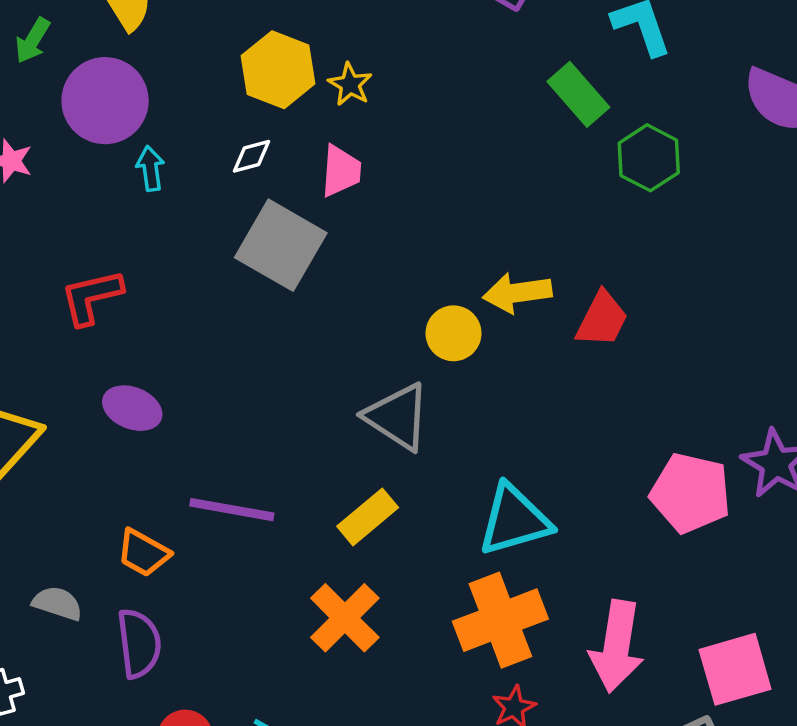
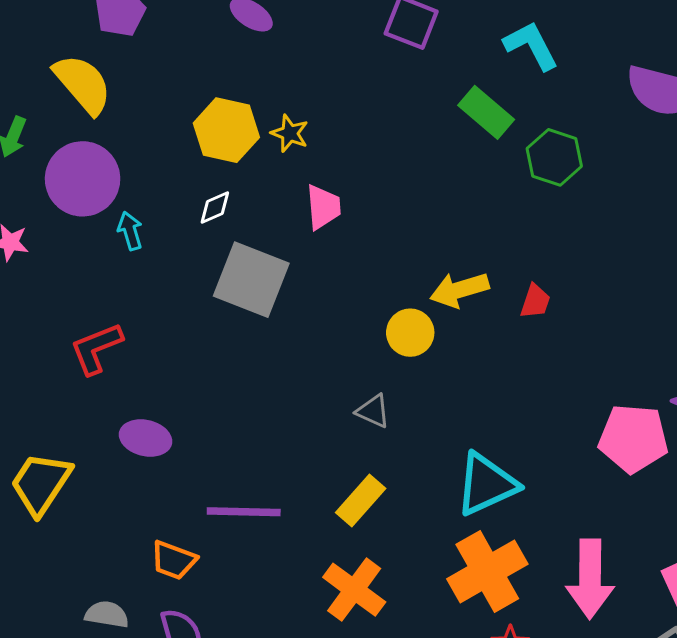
pink trapezoid: (341, 171) -> (323, 207), moved
red trapezoid: (602, 319) -> (535, 301), size x0.7
gray triangle: (397, 417) -> (373, 411), size x0.6

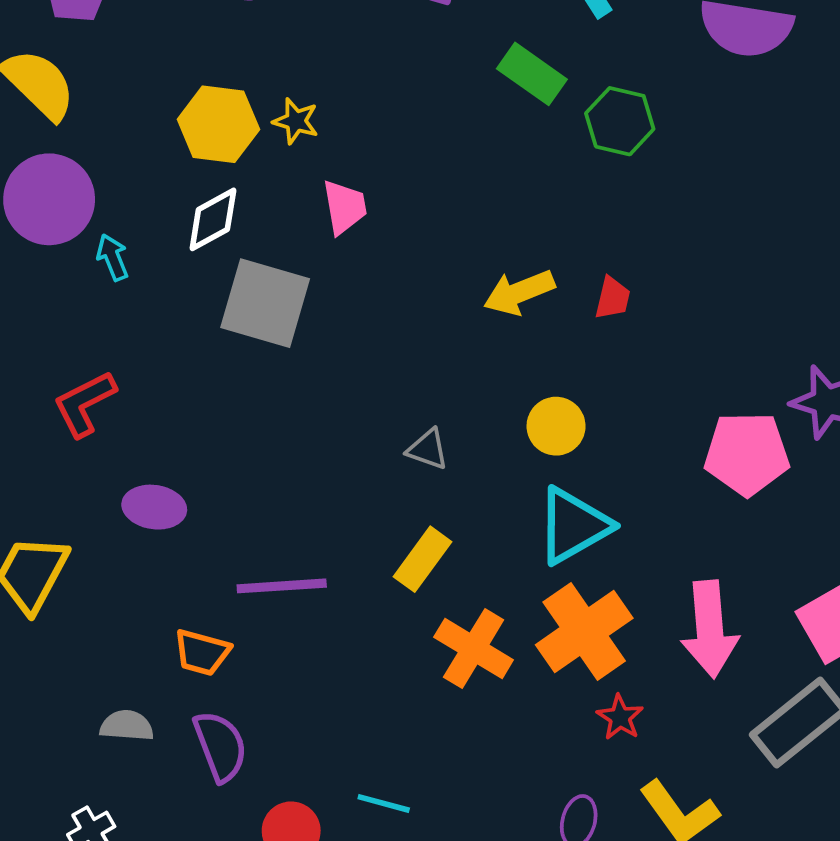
white diamond: (215, 207) -> (213, 219), size x1.5
yellow circle: (410, 333) -> (556, 426), moved
orange cross: (354, 590) -> (474, 649), moved

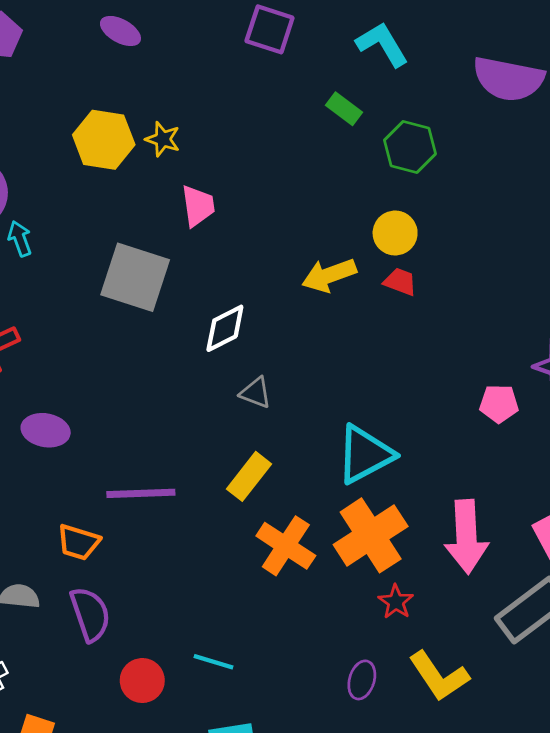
green rectangle: (532, 74) -> (344, 109), size x0.7
white diamond: (213, 219) -> (225, 328), moved
red trapezoid: (613, 298) -> (400, 282), turned -84
yellow circle: (556, 426) -> (395, 233), moved
pink pentagon: (747, 454) -> (499, 404), size x0.6

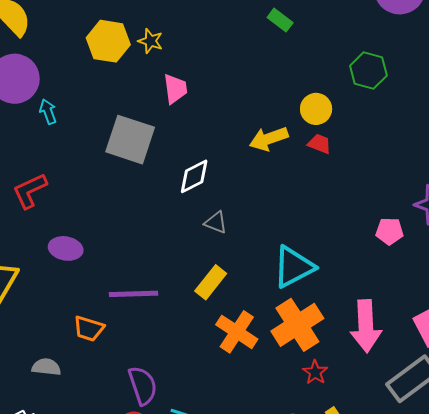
green hexagon: (410, 147) -> (368, 71), moved
purple semicircle: (90, 614) -> (143, 386), moved

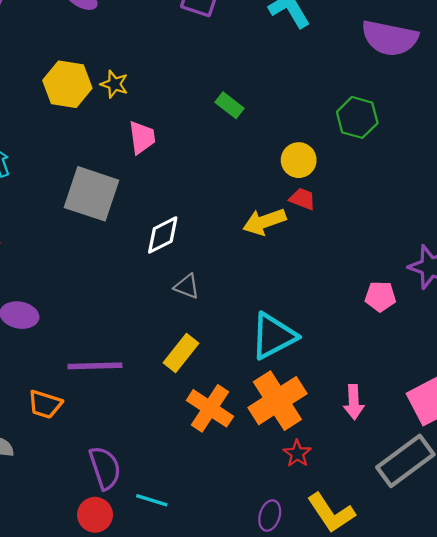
green rectangle: (280, 20) -> (229, 105), moved
yellow arrow: (269, 139) -> (264, 222), moved
pink arrow: (366, 326) -> (354, 402), size x0.6

